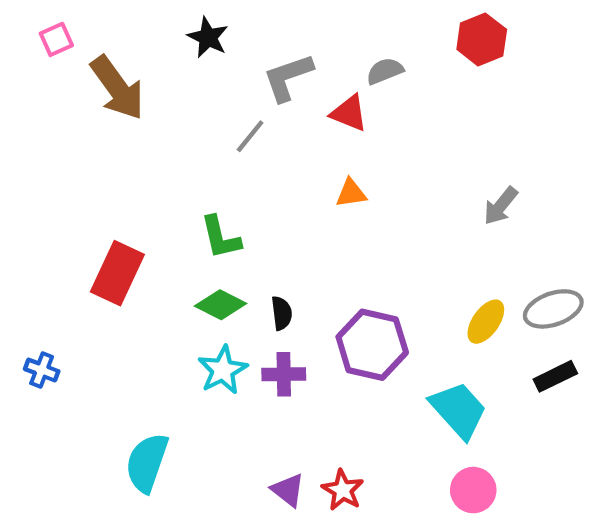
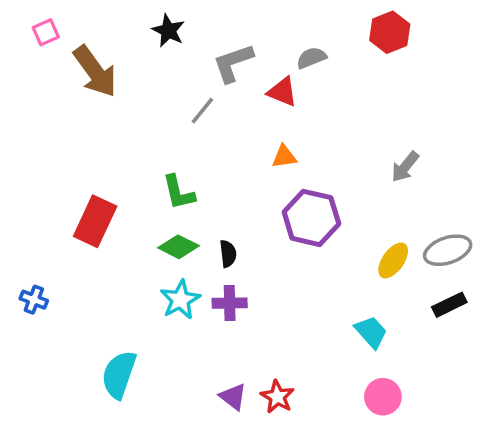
purple hexagon: (372, 345) -> (311, 218), moved
cyan trapezoid: (458, 410) -> (371, 332), size x0.7

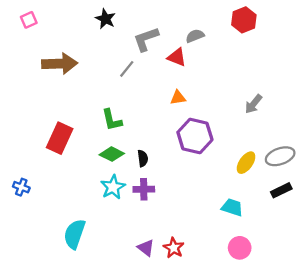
brown arrow: (95, 71) -> (60, 64), moved, turned -56
cyan trapezoid: (371, 332) -> (232, 207), turned -30

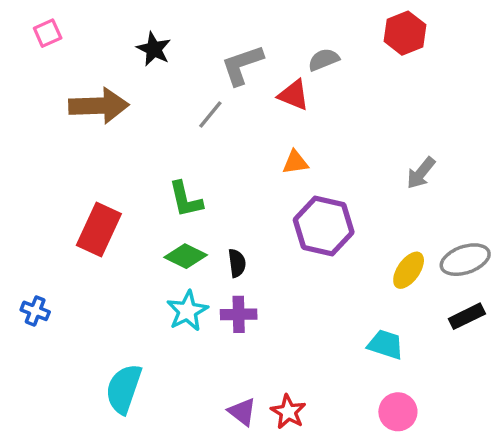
black star: (105, 19) -> (154, 49), moved

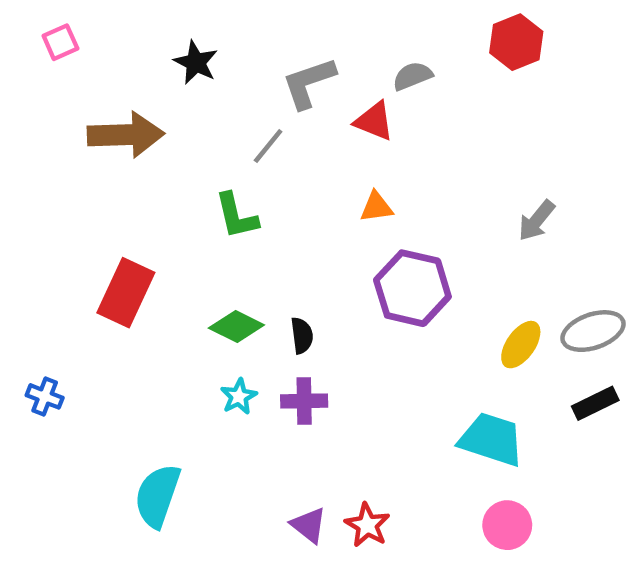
green L-shape: (186, 199) -> (236, 216), moved
cyan star: (187, 311) -> (239, 396), size x0.7
cyan trapezoid: (386, 345) -> (491, 439), size x1.4

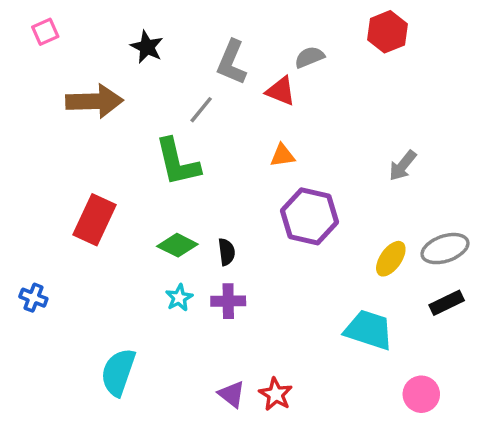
gray L-shape: (309, 83) -> (232, 62), turned -48
green L-shape: (236, 216) -> (177, 162), size x1.4
pink circle: (507, 525) -> (421, 394), moved

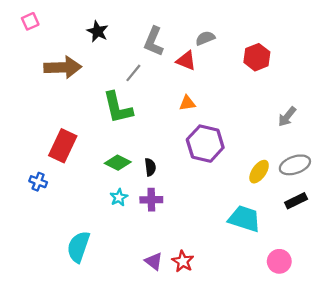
red hexagon: (387, 32) -> (257, 57), moved
gray arrow: (403, 166) -> (287, 117), moved
blue cross: (33, 298) -> (38, 182), moved

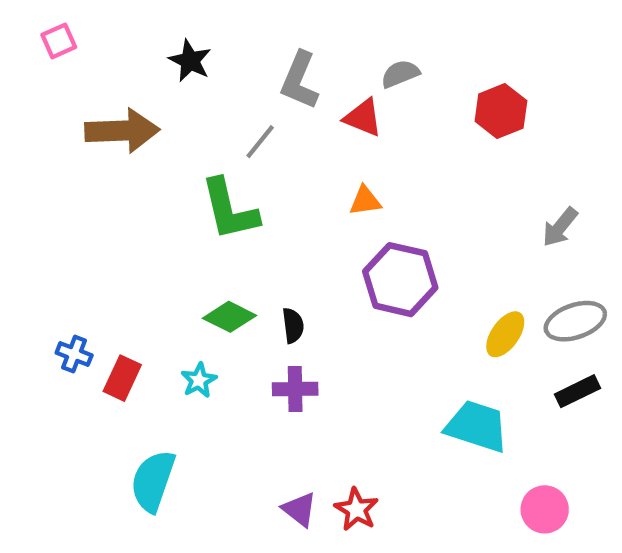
red rectangle: (63, 146) -> (122, 378), moved, size x0.7
cyan star: (119, 197) -> (199, 380), moved

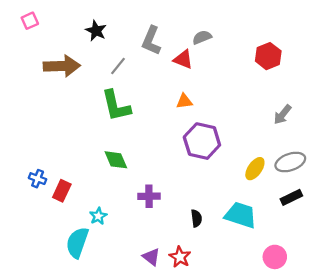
red hexagon: (501, 111) -> (268, 56), moved
gray line: (260, 142) -> (118, 66), moved
green diamond: (229, 317) -> (116, 160), turned 40
black semicircle: (293, 326) -> (196, 218), moved
cyan star: (199, 380) -> (98, 216), moved

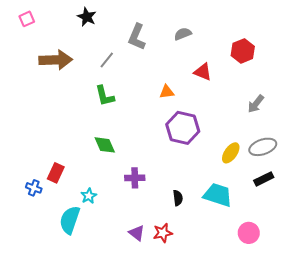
black star: (96, 31) -> (87, 17), moved
red triangle: (183, 59) -> (203, 72), moved
green L-shape: (116, 106) -> (105, 96), size x0.7
blue cross: (38, 179) -> (34, 188), moved
red star: (180, 257) -> (163, 233), turned 30

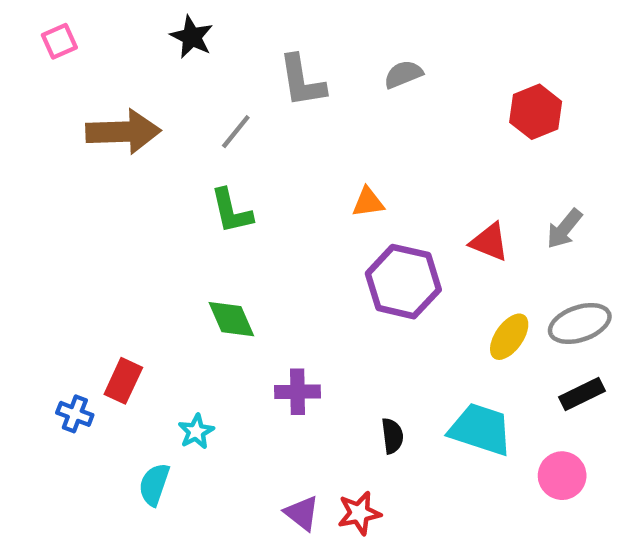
gray L-shape: (137, 37) -> (302, 81), turned -32
red triangle: (203, 72) -> (489, 242), moved
cyan semicircle: (70, 220) -> (154, 484), size x0.7
pink circle: (249, 233) -> (562, 476), moved

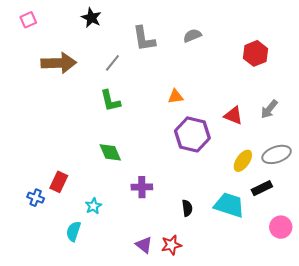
black rectangle: (582, 394) -> (262, 188), moved
pink circle: (562, 476) -> (281, 227), moved

